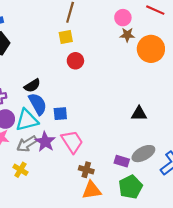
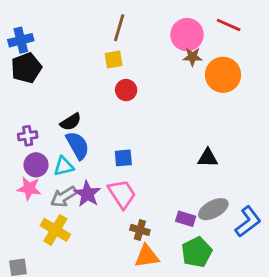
pink circle: (123, 18) -> (187, 35), size x1.5
blue square: (60, 114) -> (123, 158), moved
cyan triangle: (27, 120) -> (64, 166), size x0.7
yellow cross: (20, 170) -> (55, 230), size x1.5

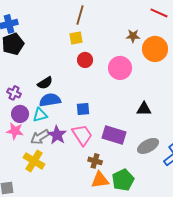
pink circle: (187, 35) -> (120, 68), moved
purple cross: (28, 136) -> (14, 93), turned 32
blue semicircle: (78, 145) -> (50, 100), turned -70
purple rectangle: (186, 219) -> (114, 135), moved, size x1.6
green pentagon: (197, 252) -> (123, 180), moved

